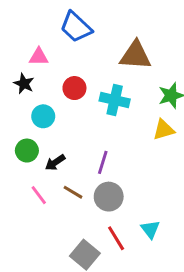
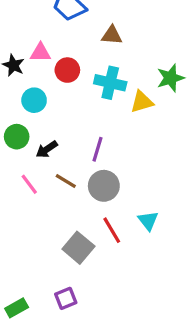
brown triangle: (135, 55) -> (112, 35), moved, size x0.6
pink triangle: (39, 57) -> (40, 53), moved
yellow triangle: (164, 130) -> (142, 102), moved

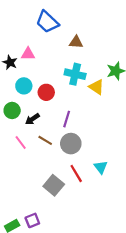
red circle: (67, 70) -> (46, 92), moved
yellow triangle: (142, 102) -> (96, 87), turned 49
purple square: (66, 298) -> (32, 220), moved

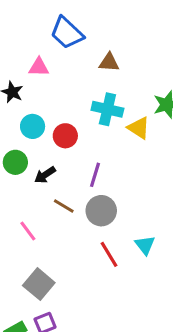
pink triangle: (28, 54) -> (39, 67), moved
pink line: (21, 143) -> (28, 231), moved
gray square: (54, 185) -> (39, 284), moved

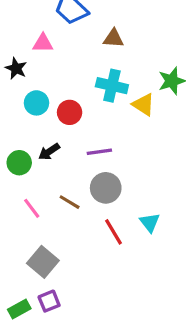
green circle: (15, 162) -> (19, 163), moved
purple line: (95, 175) -> (99, 152), turned 65
brown line: (64, 206) -> (70, 202), moved

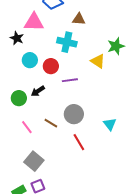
pink triangle: (43, 43) -> (34, 22), size x1.5
cyan cross: (112, 86) -> (67, 42), moved
purple line: (99, 152) -> (70, 80), moved
cyan triangle: (150, 222) -> (110, 124), moved

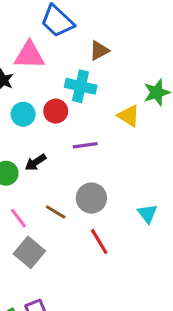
brown triangle: (79, 19) -> (99, 51), turned -32
red circle: (51, 66) -> (56, 111), moved
gray square: (34, 161) -> (29, 252), moved

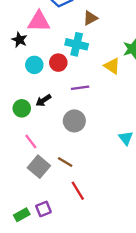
gray circle: (91, 198) -> (74, 121), moved
brown line: (56, 212) -> (65, 162), moved
red line: (99, 242) -> (78, 191), moved

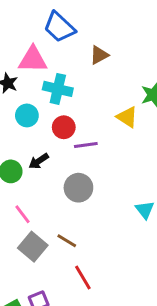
cyan cross: (77, 44) -> (58, 89), moved
red circle: (58, 63) -> (64, 127), moved

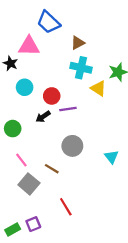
cyan cross: (58, 89) -> (81, 68), moved
black arrow: (39, 161) -> (43, 117), moved
gray circle: (78, 188) -> (72, 146), moved
brown line: (67, 241) -> (52, 169), moved

